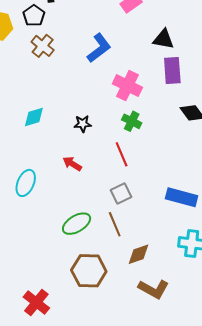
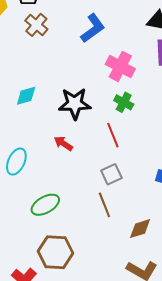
black star: (83, 124) -> (75, 104), size x1.8
green ellipse: (77, 224) -> (45, 205), moved
brown diamond: (138, 254) -> (140, 229), moved
brown hexagon: (89, 271) -> (55, 252), moved

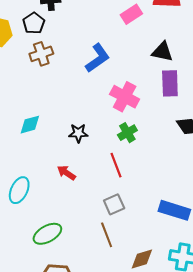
brown cross: (36, 25) -> (41, 54), turned 30
green cross: (124, 102) -> (127, 133), turned 30
black star: (75, 104) -> (78, 133), size x0.6

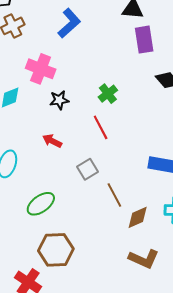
pink cross: (125, 97) -> (41, 69), moved
gray square: (114, 204) -> (88, 169), moved
brown line: (107, 235) -> (114, 195), moved

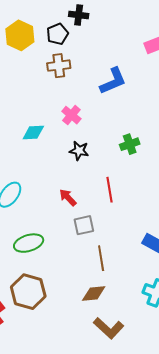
pink cross: (41, 69) -> (71, 115), size x0.7
green cross: (108, 94) -> (130, 144), moved
red arrow: (52, 141) -> (68, 197), moved
brown diamond: (138, 217) -> (94, 293), moved

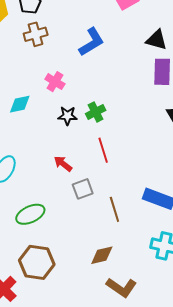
green cross: (130, 144) -> (96, 112), moved
brown line: (101, 258) -> (114, 209), moved

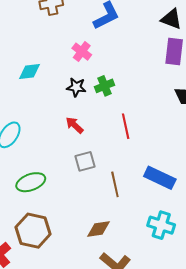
pink cross: (55, 82) -> (82, 52), moved
red line: (103, 150) -> (126, 126), moved
red arrow: (63, 164) -> (75, 125), moved

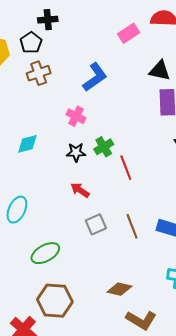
red line: (126, 126) -> (126, 168), moved
brown line: (115, 184) -> (132, 226), moved
brown diamond: (99, 229) -> (119, 289), turned 30

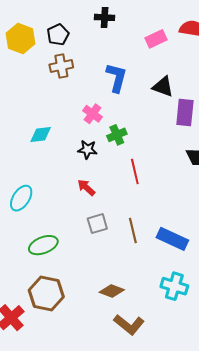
black cross: (48, 20) -> (105, 17), moved
black triangle: (160, 71) -> (163, 87), moved
blue L-shape: (95, 77) -> (117, 78), turned -48
green cross: (104, 147) -> (117, 135), moved

